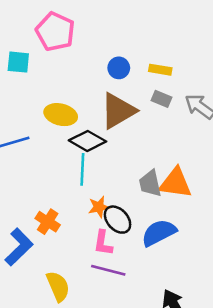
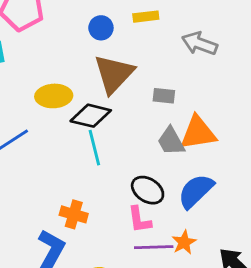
gray rectangle: (161, 99) -> (164, 96), moved
orange star: (99, 207) -> (184, 242), moved

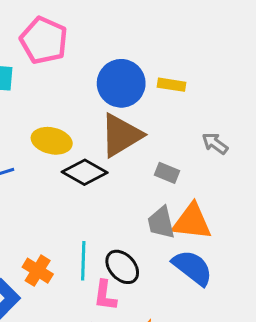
blue circle: (101, 28) -> (121, 83), size x1.8
gray arrow: (200, 43) -> (215, 143), moved, size x0.7
cyan line: (94, 148) -> (83, 261), moved
blue semicircle: (196, 191) -> (192, 268), moved, turned 66

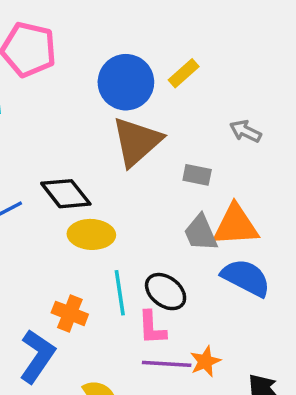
yellow rectangle: (171, 85) -> (184, 73), turned -40
yellow ellipse: (52, 141) -> (91, 234), moved
black diamond: (85, 172) -> (66, 194), moved, turned 33

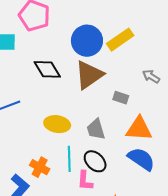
yellow rectangle: (184, 73) -> (120, 40), size x1.5
black diamond: (66, 194) -> (47, 69), moved
gray trapezoid: (201, 233) -> (96, 129), moved

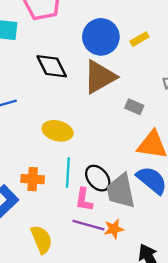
yellow rectangle: (120, 40) -> (140, 39), size x0.6
gray trapezoid: (96, 129) -> (121, 191), moved, size x1.4
orange cross: (40, 167) -> (33, 179), turned -30

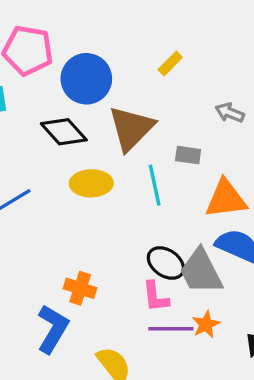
blue circle: (101, 37) -> (86, 79), moved
yellow ellipse: (58, 131) -> (91, 183), moved
cyan line: (68, 173) -> (155, 185), moved
orange cross: (33, 179) -> (80, 288), turned 30

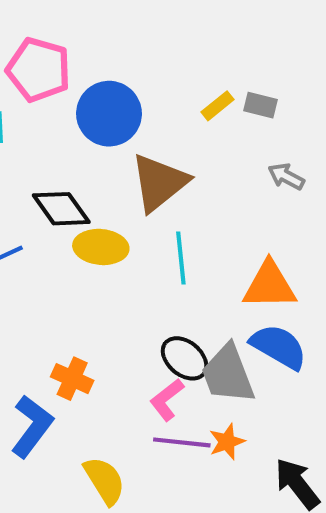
black diamond: (64, 132) -> (61, 209), moved
gray rectangle: (188, 155) -> (261, 105), moved
pink L-shape: (156, 297) -> (167, 400), turned 52

